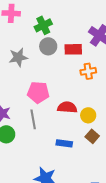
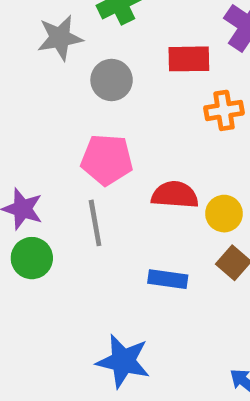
gray circle: (48, 46) -> (112, 80), moved
gray star: (18, 57) -> (60, 38), moved

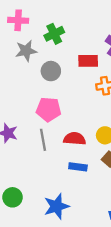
red semicircle: (175, 195) -> (75, 139), moved
green circle: (32, 258) -> (13, 197), moved
blue star: (123, 361) -> (56, 206), turned -30

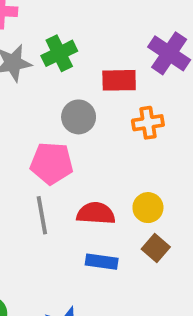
green cross: (54, 34) -> (59, 53), moved
gray circle: (51, 71) -> (79, 117), moved

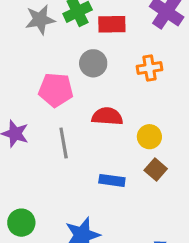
red rectangle: (119, 80) -> (112, 24), moved
pink pentagon: (52, 163) -> (56, 90), moved
red semicircle: (96, 213) -> (107, 116), moved

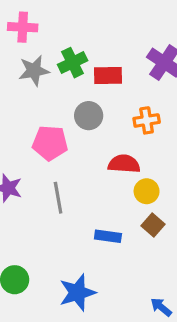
red semicircle: (107, 116) -> (124, 164), moved

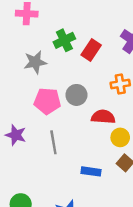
gray star: (34, 71) -> (35, 62), moved
red rectangle: (108, 75) -> (91, 50), turned -55
gray circle: (89, 116) -> (76, 95), moved

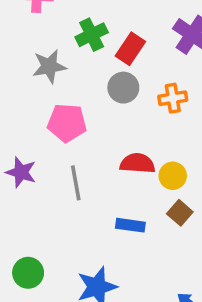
gray circle: (76, 95) -> (123, 88), moved
red semicircle: (103, 117) -> (137, 163), moved

